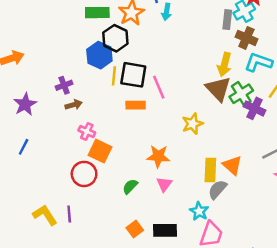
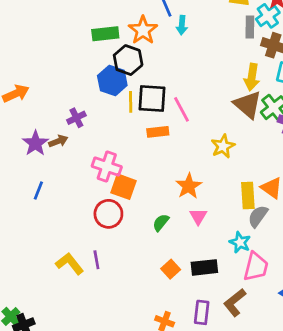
brown arrow: (74, 105) -> (58, 141), moved
pink cross: (87, 132) -> (107, 167), size x1.5
orange star: (158, 156) -> (189, 186), turned -30

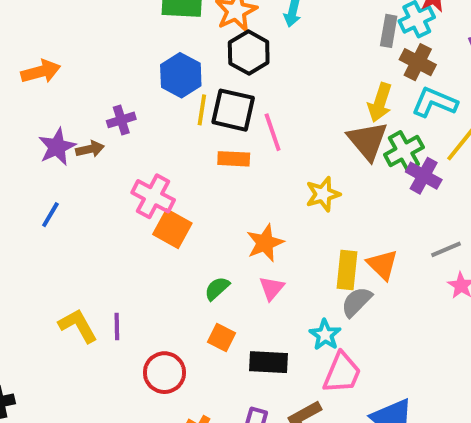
black hexagon: (128, 60) -> (249, 53), moved
red circle: (108, 214) -> (164, 373), moved
orange square: (171, 269) -> (221, 337), moved, turned -30

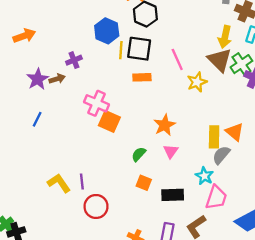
pink line: (273, 132) -> (177, 59), moved
yellow star: (323, 194) -> (197, 82), moved
red circle: (164, 373) -> (96, 206), moved

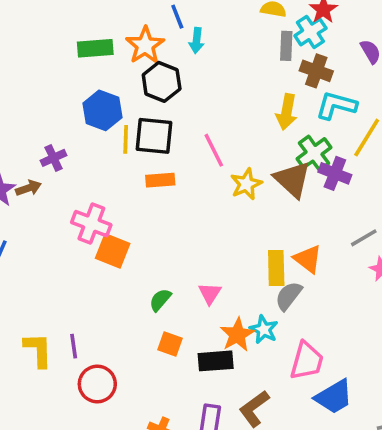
brown triangle: (220, 60) -> (292, 179), moved
orange star: (165, 125) -> (237, 335), moved
yellow L-shape: (59, 183) -> (38, 350), turned 35
pink trapezoid: (216, 198) -> (307, 361), moved

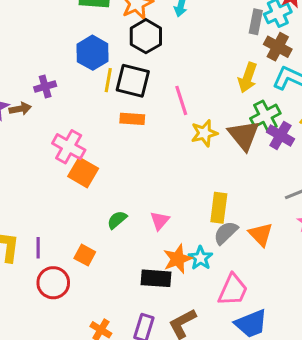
orange triangle: (308, 259) -> (261, 234), moved
orange square: (170, 344) -> (85, 255), moved

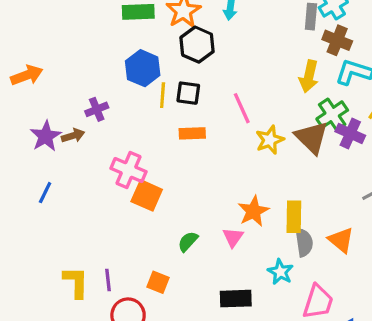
black square: (133, 81) -> (188, 93), size x0.7
gray semicircle: (226, 233) -> (304, 242), turned 132
orange star: (178, 259) -> (253, 211), moved

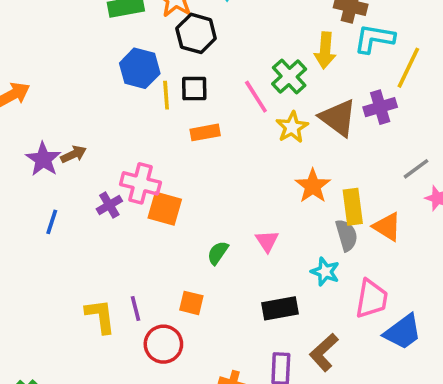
purple cross: (97, 109) -> (109, 205), moved
green cross: (332, 115) -> (289, 76), moved
purple cross: (350, 134) -> (380, 107), turned -32
orange star: (253, 211) -> (313, 186), moved
yellow rectangle: (294, 217) -> (353, 207), moved

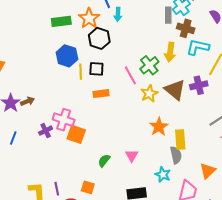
orange triangle: (387, 227) -> (208, 171), moved, turned 42

